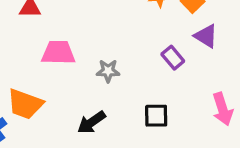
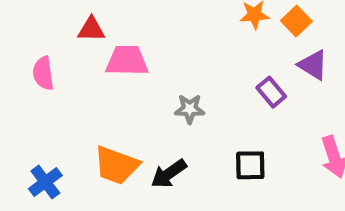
pink trapezoid: (58, 53) -> (127, 61), moved
orange trapezoid: (25, 104) -> (116, 165), moved

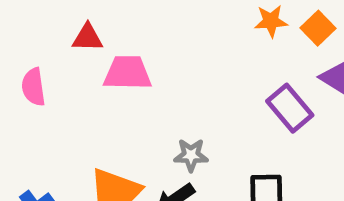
purple rectangle: (271, 92) -> (290, 108), size x1.4
gray star: (190, 109) -> (191, 155), moved

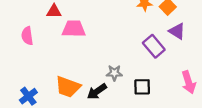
gray star: (191, 155) -> (114, 73), moved

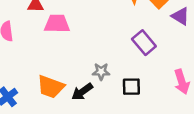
purple triangle: (177, 31) -> (180, 16), moved

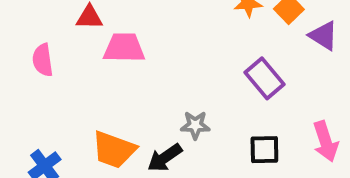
black square: (131, 87) -> (264, 150), moved

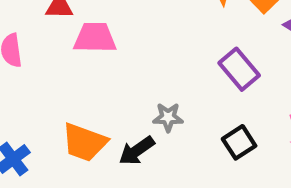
black square: (264, 150) -> (239, 142), turned -32

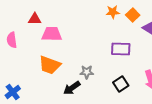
purple rectangle: (239, 69) -> (121, 49), turned -48
orange trapezoid: (84, 142) -> (50, 65), moved

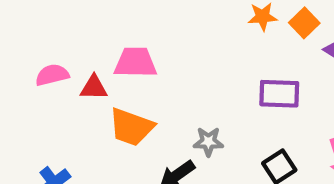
red triangle: (35, 19) -> (94, 87), moved
pink semicircle: (12, 40) -> (52, 75), turned 84

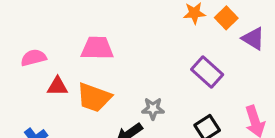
red triangle: (94, 87) -> (57, 86), moved
purple rectangle: (279, 94) -> (207, 72), turned 40

